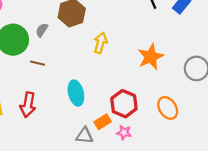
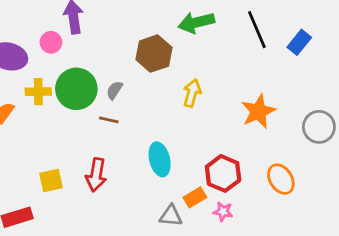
gray semicircle: (42, 30) -> (114, 90), moved

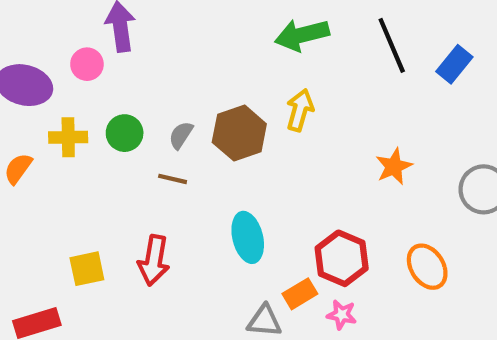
brown hexagon: (154, 54) -> (239, 133), moved
green circle: (76, 89) -> (125, 133), size x0.6
yellow arrow: (192, 93) -> (300, 110), moved
orange star: (258, 111) -> (394, 166), size x0.7

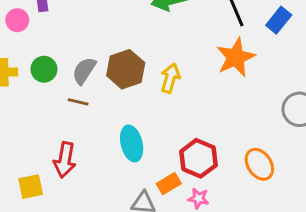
yellow arrow: (300, 110) -> (170, 78), moved
gray semicircle: (181, 135) -> (84, 71), size x1.4
orange star: (394, 166) -> (236, 57), moved, size x1.5
yellow square: (87, 269) -> (31, 187), moved

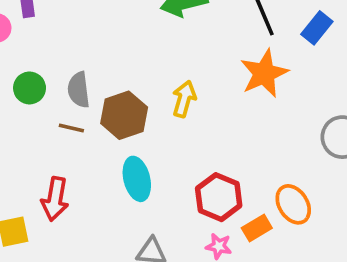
brown hexagon: (126, 69) -> (124, 115), moved
gray semicircle: (84, 71) -> (79, 90), turned -40
orange rectangle: (169, 184) -> (257, 228), moved

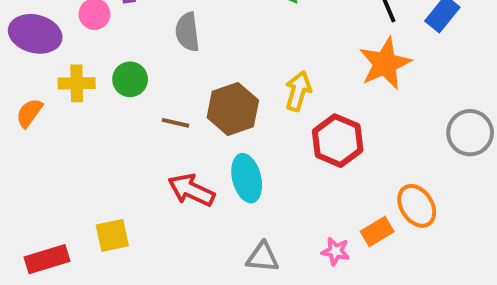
gray semicircle: (79, 90) -> (187, 32), moved
red hexagon: (219, 197) -> (338, 141), moved
red arrow: (55, 199) -> (191, 190), moved, turned 105

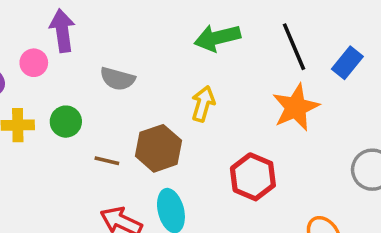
gray semicircle: (187, 32) -> (118, 79), turned -68
yellow arrow: (298, 91) -> (203, 104), moved

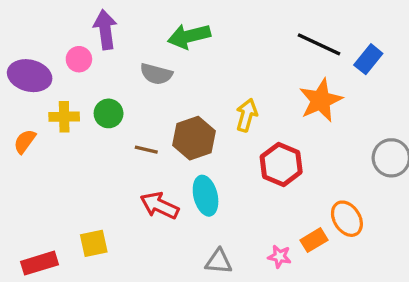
green arrow: (217, 38) -> (189, 36), moved
black line: (294, 47) -> (319, 44), turned -42
yellow arrow: (203, 104) -> (247, 115), moved

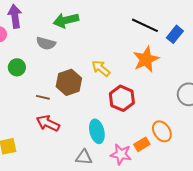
yellow arrow: (247, 115) -> (101, 68), turned -66
brown line: (146, 150) -> (43, 97), moved
cyan ellipse: (206, 196) -> (97, 131), moved
pink star: (280, 256) -> (121, 154), size x1.5

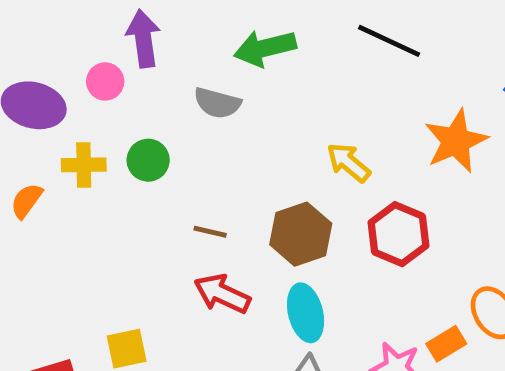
black line: (145, 25) -> (389, 41), moved
brown hexagon: (69, 82) -> (301, 234), moved
cyan ellipse: (97, 131) -> (306, 313), moved

